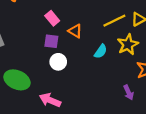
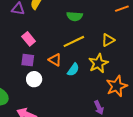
yellow line: (114, 21) -> (74, 41), moved
orange triangle: (75, 31) -> (55, 60), moved

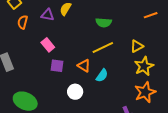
pink rectangle: (29, 39) -> (48, 45), moved
yellow star: (98, 63) -> (144, 66), moved
white circle: (34, 79) -> (75, 92), moved

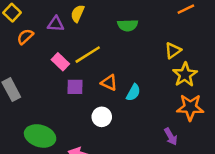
orange semicircle: (23, 22) -> (25, 37), turned 40
yellow line: (103, 48) -> (88, 55), moved
orange star: (145, 92) -> (190, 107), turned 30

